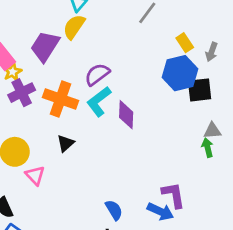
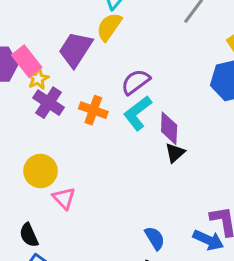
purple cross: (22, 93) -> (49, 103), turned -30
orange cross: (60, 99) -> (93, 110), size x0.7
black triangle: (66, 143) -> (175, 153), moved

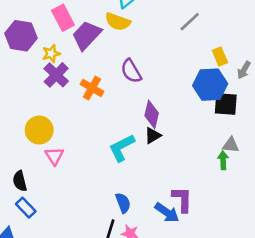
yellow semicircle: (109, 27) -> (118, 22), turned -115
pink rectangle: (27, 61) -> (63, 18), moved
purple semicircle: (136, 82) -> (131, 71), turned -95
cyan L-shape: (138, 113) -> (122, 148), moved

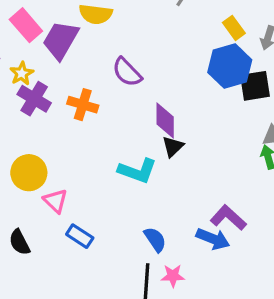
cyan L-shape: (122, 148) -> (137, 171), turned -120
purple L-shape: (182, 199) -> (228, 218), turned -36
blue rectangle: (26, 208) -> (80, 236), moved

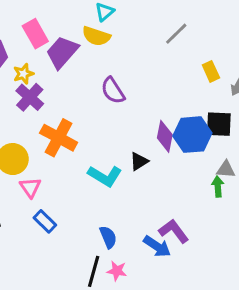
blue hexagon: (230, 66) -> (192, 135), moved
orange cross: (83, 105) -> (59, 138), moved, size x1.4
purple diamond: (165, 120) -> (165, 136), moved

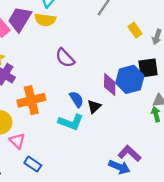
purple trapezoid: (62, 52) -> (20, 19), moved
orange cross: (59, 138) -> (31, 100), turned -32
blue semicircle: (108, 237) -> (76, 99), moved

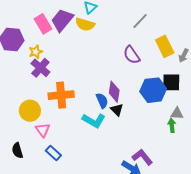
yellow rectangle: (135, 30) -> (165, 46), size x1.5
purple semicircle: (65, 58) -> (132, 55), moved
purple diamond: (110, 84) -> (114, 92), moved
black triangle: (94, 107) -> (117, 110), turned -40

